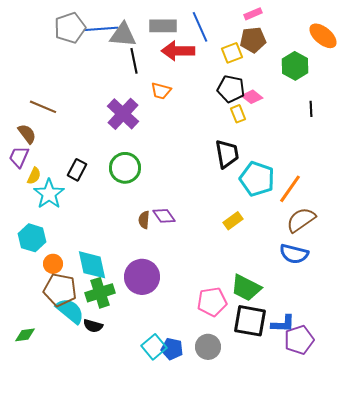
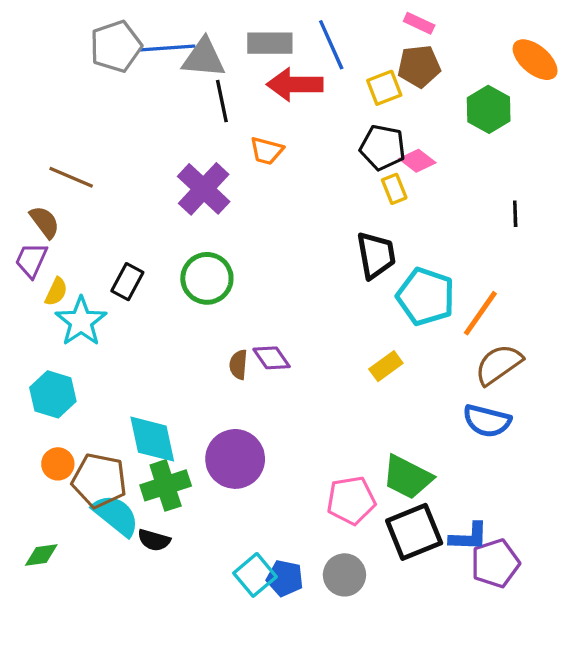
pink rectangle: (253, 14) -> (419, 23), turned 48
black line: (311, 109) -> (515, 214), moved
orange circle: (53, 264) -> (58, 464), moved
black square: (250, 321) -> (414, 532), turned -32

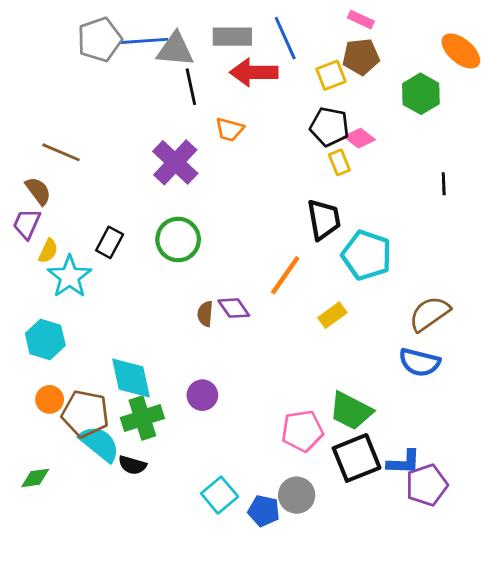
orange line: (480, 313) -> (285, 275), moved
purple circle: (235, 459) -> (202, 395), size x0.6
blue pentagon: (285, 578) -> (264, 511), moved

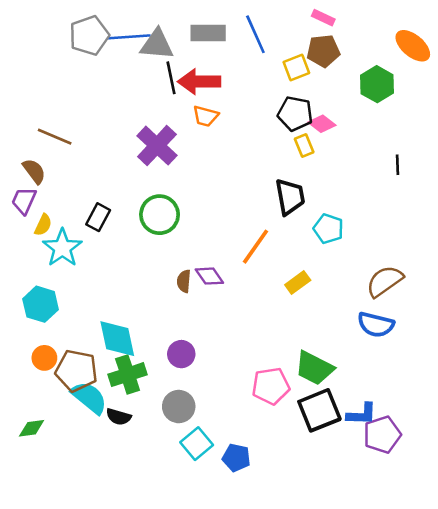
red arrow: (254, 72) -> (199, 82), moved
cyan pentagon: (367, 255) -> (328, 229), size x0.7
gray circle: (297, 495) -> (179, 407), moved

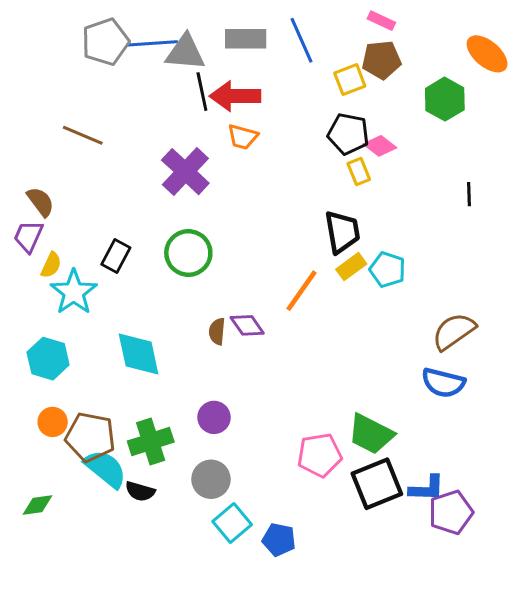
brown line: (55, 137) -> (83, 135), moved
yellow rectangle: (298, 282) -> (351, 267), moved
cyan diamond: (117, 339) -> (139, 354), moved

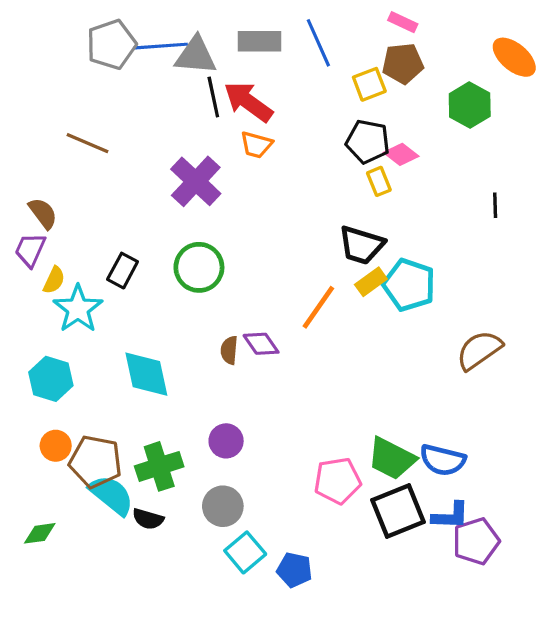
red arrow: (235, 96) -> (248, 102), turned 36
black trapezoid: (342, 232) -> (361, 245), turned 117
cyan pentagon: (387, 270) -> (409, 285), size x1.4
blue semicircle: (443, 383) -> (443, 460), moved

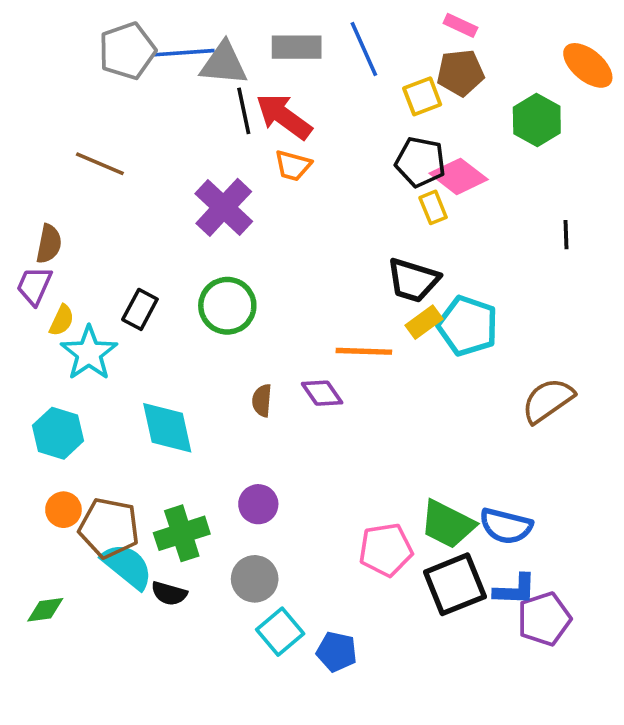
pink diamond: (401, 154) -> (459, 176), size x1.4
brown semicircle: (43, 213) -> (49, 244), turned 48
orange line: (318, 307) -> (364, 351), turned 57
purple diamond: (261, 344) -> (322, 393), moved

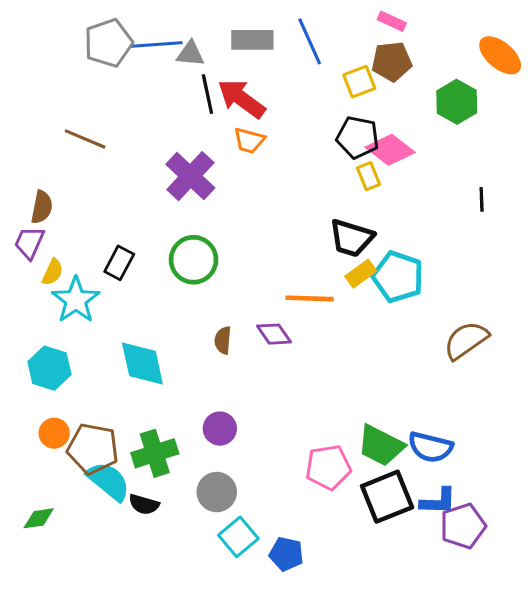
gray triangle: (224, 64) -> (190, 54), size x0.7

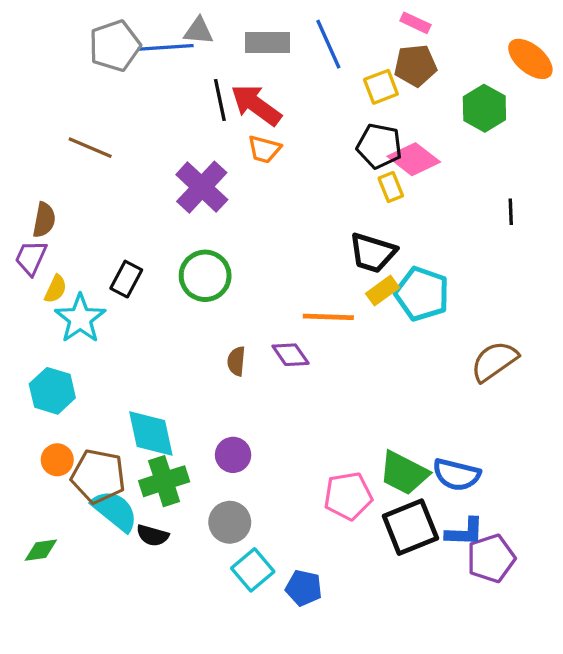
gray triangle: (190, 54) -> (199, 31), moved
cyan diamond: (142, 363) -> (151, 434), moved

